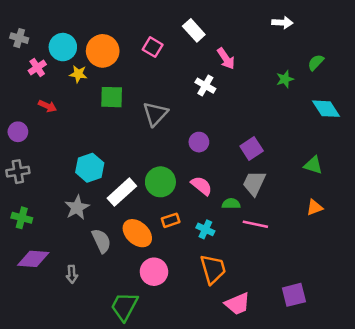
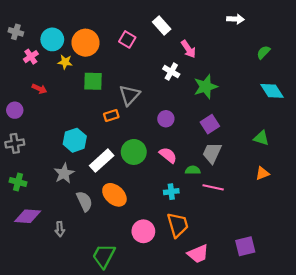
green star: (285, 79) -> (206, 87), moved, size x1.6
orange rectangle: (171, 220) -> (111, 116), moved
cyan cross: (205, 229) -> (171, 192), turned -32
pink circle: (154, 272) -> (143, 231), moved

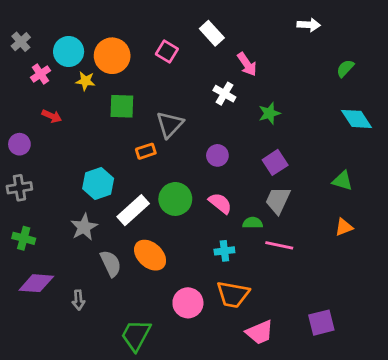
gray cross: (16, 32) -> (21, 42), turned 32
green star: (206, 87) -> (269, 113), size x0.7
orange trapezoid: (178, 225) -> (233, 294), turned 116

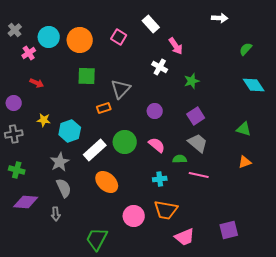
yellow star: (85, 81) -> (44, 120), moved
gray trapezoid: (278, 200) -> (198, 143), turned 105
gray semicircle: (111, 264) -> (64, 188), moved

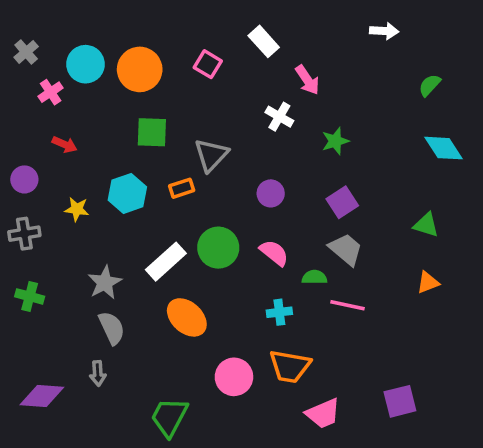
cyan hexagon: (70, 131) -> (127, 193), moved
purple diamond: (26, 202) -> (42, 396), moved

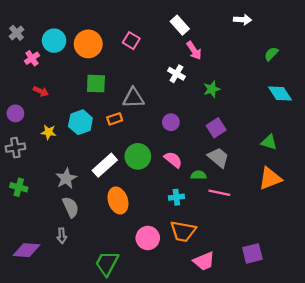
white rectangle: (264, 41) -> (180, 25), moved
gray triangle: (211, 155) -> (133, 98), turned 45
orange triangle: (428, 283) -> (270, 178), size x1.6
orange ellipse: (187, 317) -> (118, 200), turned 30

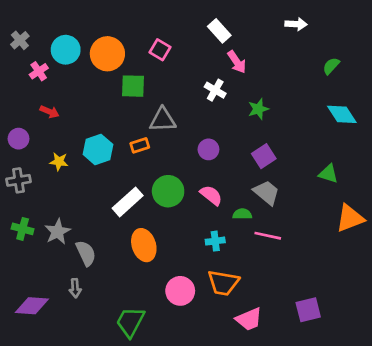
green square: (96, 84) -> (133, 86), moved
gray star: (66, 178) -> (58, 232), moved
orange triangle: (270, 178) -> (350, 218), moved

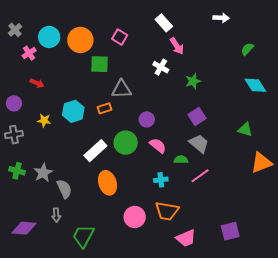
purple circle: (208, 149) -> (147, 119), moved
pink line: (268, 236) -> (200, 176), turned -48
green trapezoid: (130, 322) -> (83, 236), moved

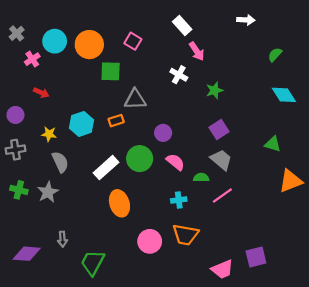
gray semicircle: (64, 189) -> (60, 162), moved
pink trapezoid: (186, 238) -> (222, 269), moved

